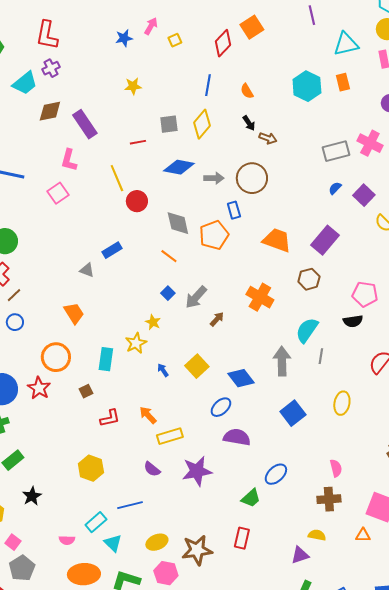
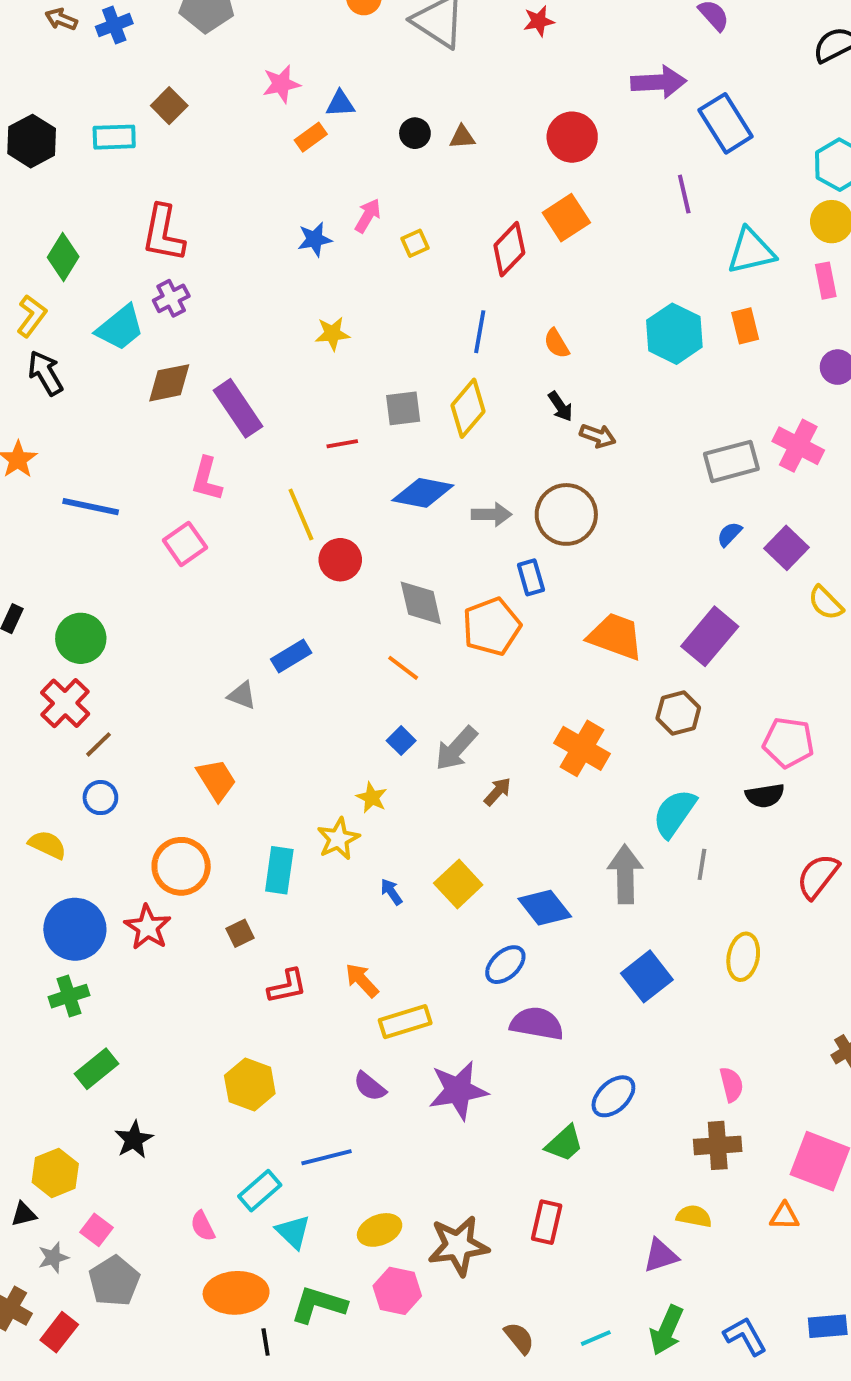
pink semicircle: (67, 540) -> (203, 1226), turned 63

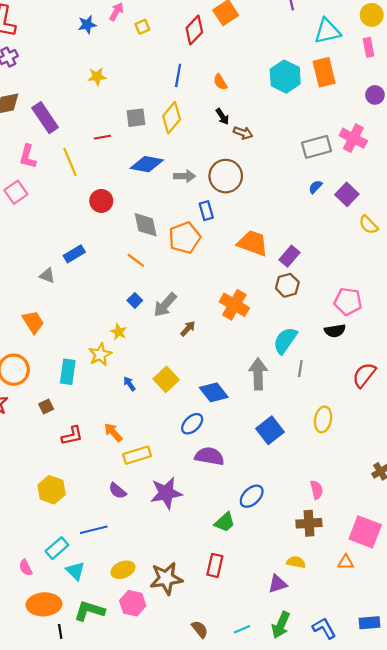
orange rectangle: (745, 326) -> (324, 72), size x1.5
yellow line: (301, 514) -> (70, 162), moved
purple rectangle: (710, 636) -> (289, 256), moved, size x0.7

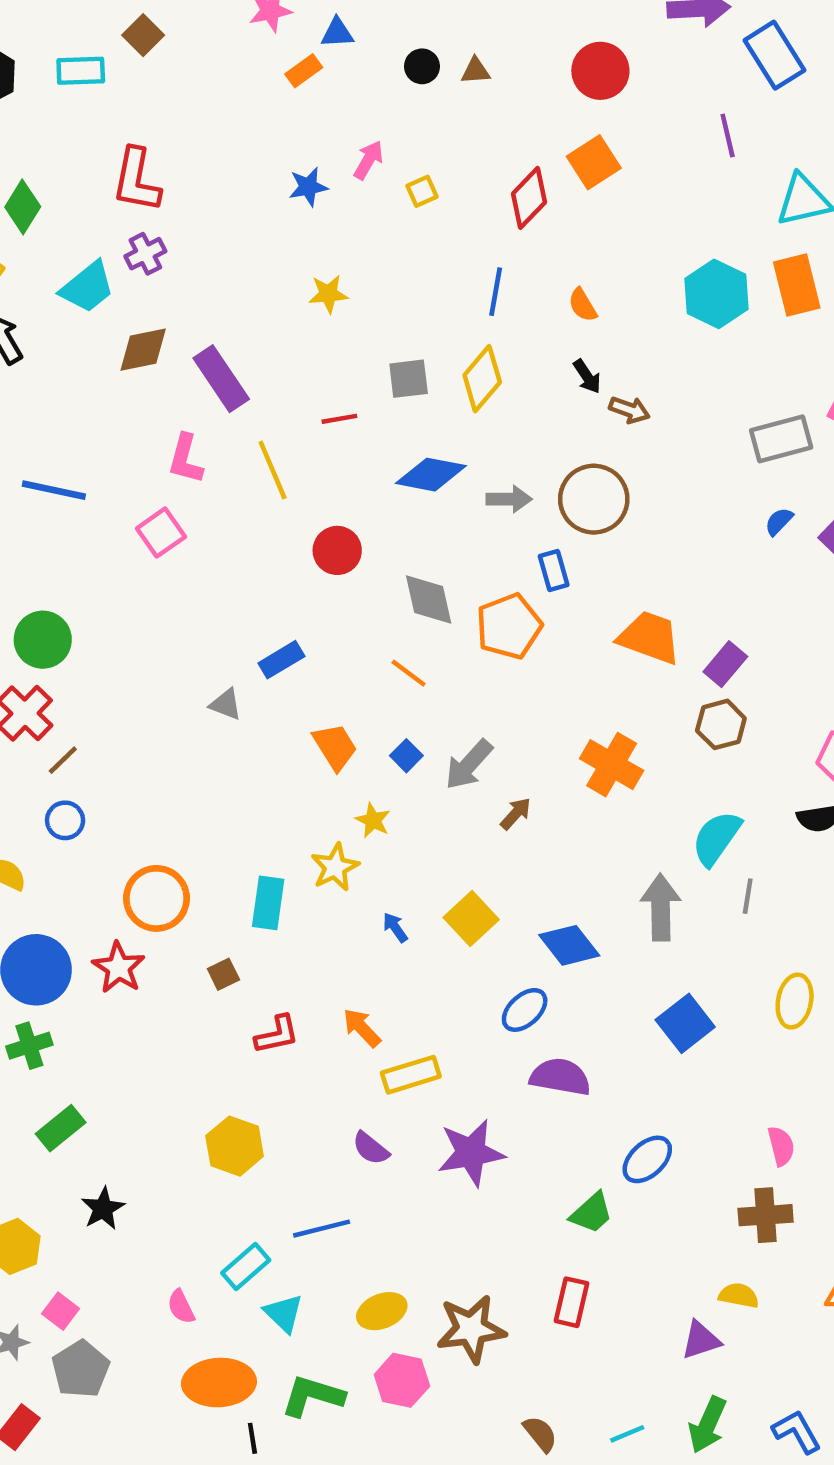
orange trapezoid: (33, 322) -> (335, 747), moved

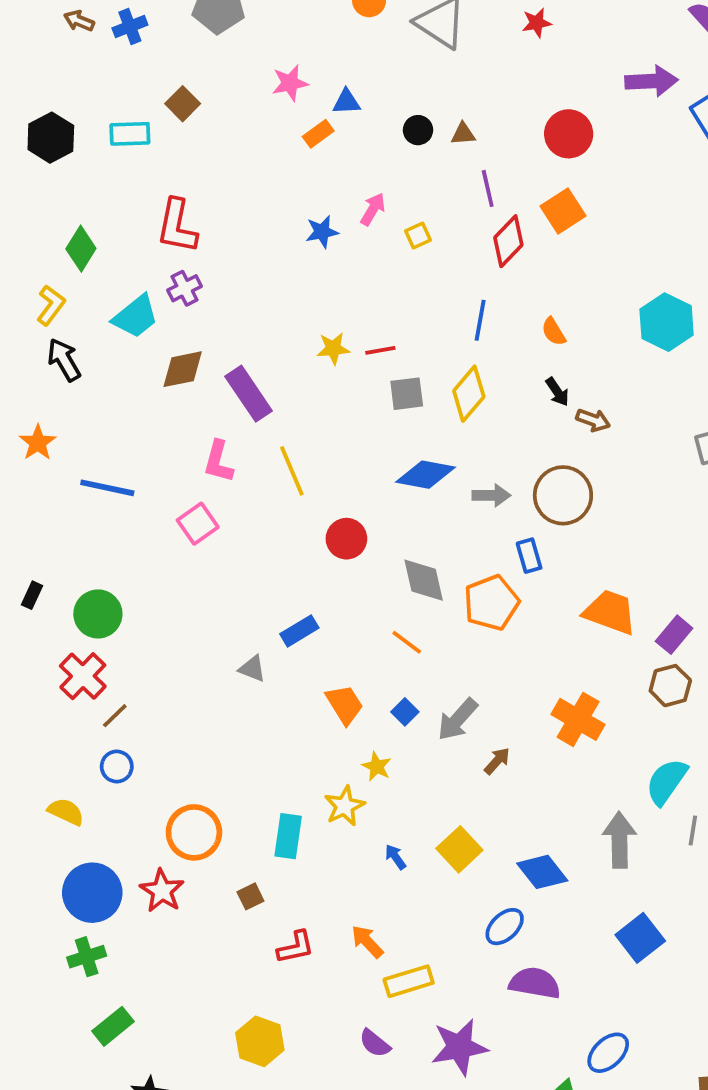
purple line: (728, 135) -> (488, 188), moved
yellow star: (328, 294) -> (333, 349), moved
red line: (339, 419) -> (380, 350), moved

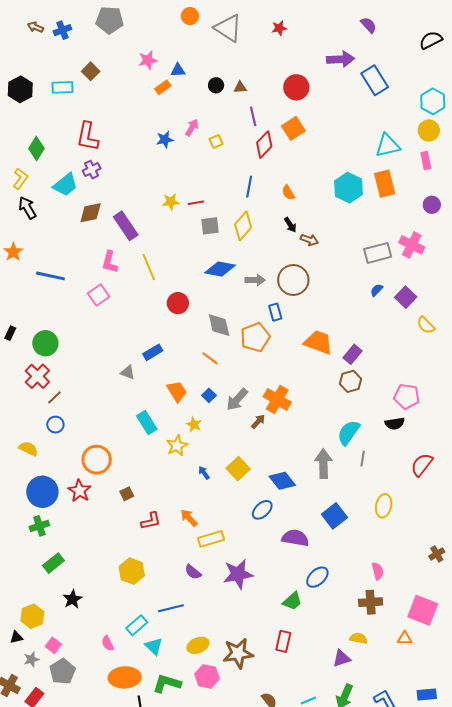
orange cross: (578, 719) -> (277, 399), moved
cyan rectangle: (288, 836) -> (147, 423), moved, turned -40
purple semicircle: (535, 983) -> (295, 538), moved

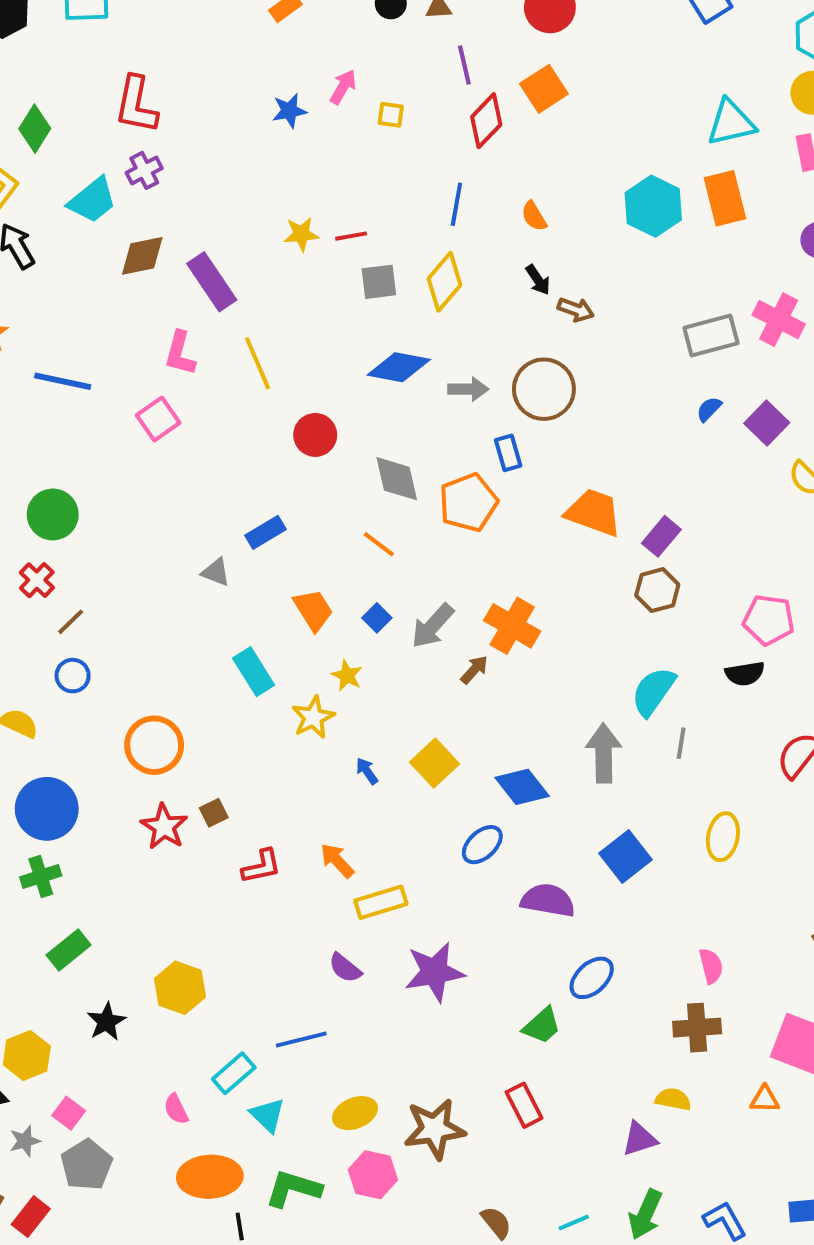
yellow square: (216, 142) -> (391, 115), turned 32
red cross: (37, 376) -> (37, 580), size x0.7
red star: (80, 491) -> (164, 827), moved
yellow hexagon: (132, 571) -> (180, 988), moved
red rectangle: (283, 641) -> (524, 1105), turned -40

